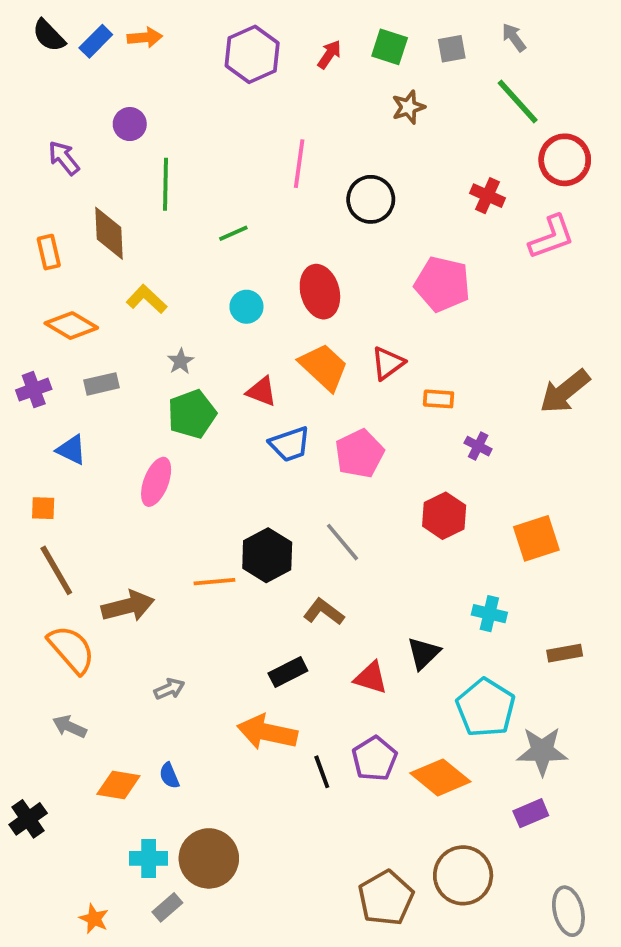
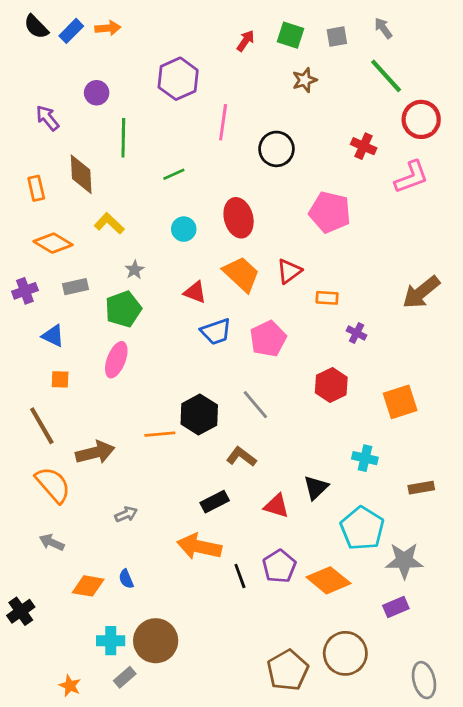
purple hexagon: (252, 54) -> (178, 79), moved
green pentagon: (192, 414) -> (123, 309), moved
orange square: (43, 508) -> (60, 379), moved

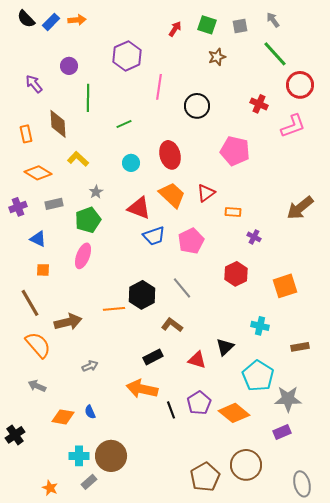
red triangle: (195, 292) -> (139, 208), size x1.4

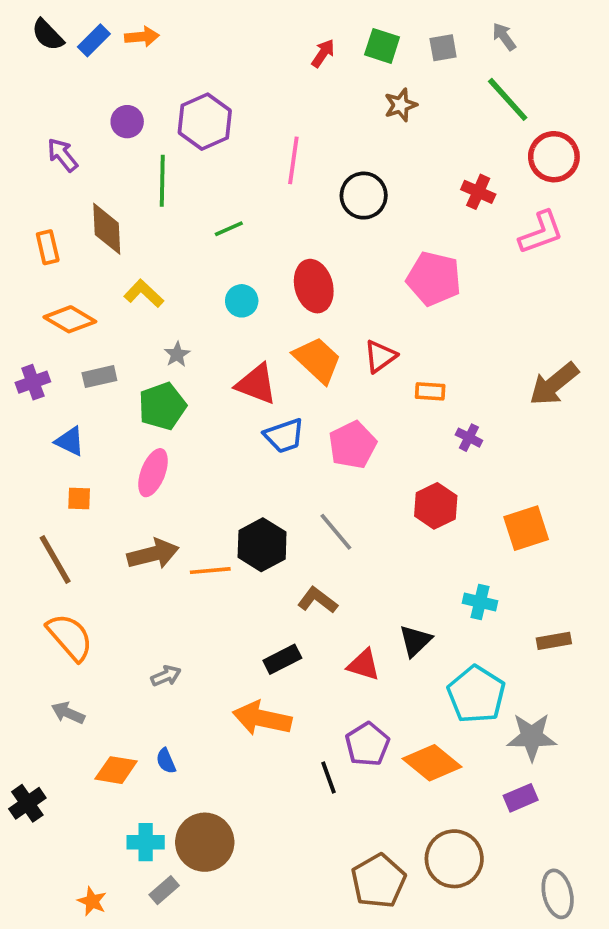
purple hexagon: (127, 56) -> (205, 122), moved
brown arrow: (68, 322) -> (153, 554), moved
black line: (171, 410) -> (329, 778), moved

